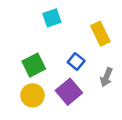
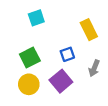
cyan square: (52, 18) -> (36, 18), moved
blue square: (76, 61) -> (67, 54), turned 32

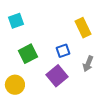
cyan square: (36, 18) -> (16, 21), moved
yellow circle: (29, 84) -> (15, 85), moved

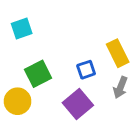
yellow rectangle: (83, 28) -> (118, 53), moved
yellow circle: (15, 85) -> (18, 101), moved

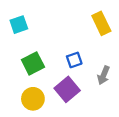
yellow rectangle: (118, 53) -> (101, 23), moved
yellow circle: (18, 101) -> (33, 99), moved

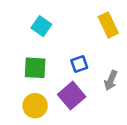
cyan square: (19, 25) -> (41, 26), moved, turned -36
green square: (33, 63) -> (35, 68), turned 30

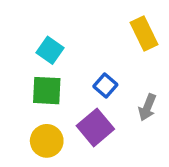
cyan square: (41, 26) -> (50, 50), moved
blue square: (79, 64) -> (105, 86), turned -30

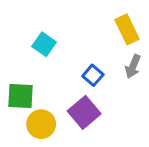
green square: (47, 91) -> (20, 96), moved
gray arrow: (147, 107) -> (133, 66), moved

